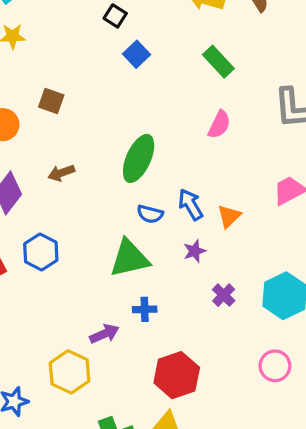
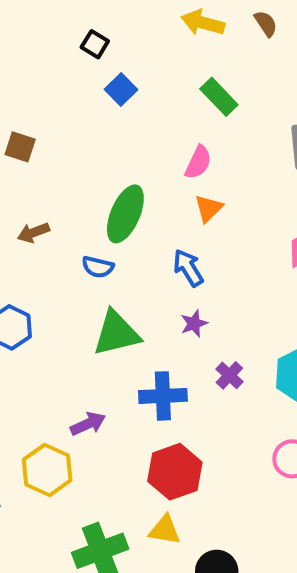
pink semicircle: (219, 125) -> (198, 162), moved
blue semicircle: (150, 214) -> (98, 267), moved
orange triangle: (229, 216) -> (209, 208), moved
blue cross: (145, 309) -> (163, 396), moved, size x1.6

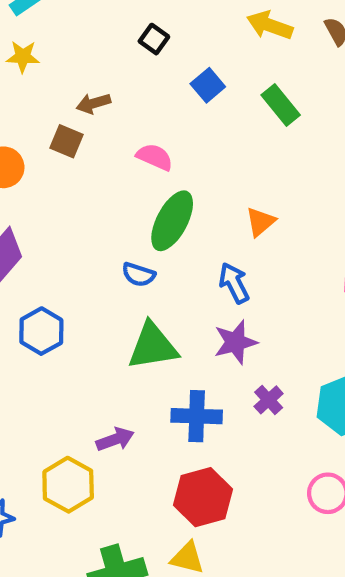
blue square: (121, 89) -> (208, 85), moved
pink semicircle: (198, 162) -> (155, 157), moved, turned -96
brown arrow: (33, 233) -> (93, 103), moved
purple star: (194, 323) -> (235, 342), size x1.5

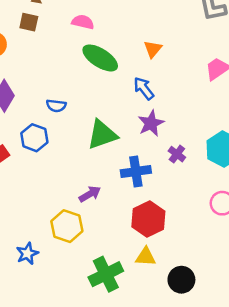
green ellipse: (172, 221) -> (100, 58), turned -75
blue semicircle: (139, 275) -> (56, 106), moved

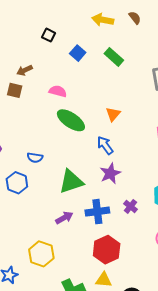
purple cross: (177, 154) -> (130, 206), moved
purple arrow: (90, 194) -> (64, 218), moved

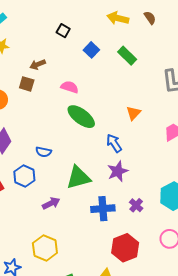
orange triangle: (113, 114) -> (133, 113), moved
purple arrow: (64, 218) -> (51, 203), moved
red hexagon: (107, 250) -> (125, 248), moved

